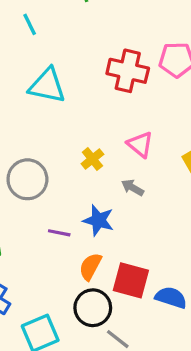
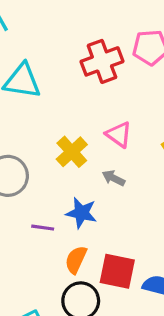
red cross: (128, 71) -> (102, 61), turned -30
yellow cross: (92, 159) -> (72, 152), size x1.4

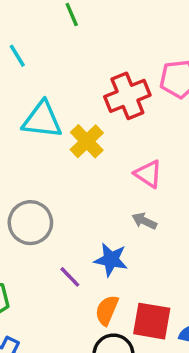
yellow cross: (72, 152) -> (87, 141), moved
purple line: (43, 228) -> (70, 277), turned 40

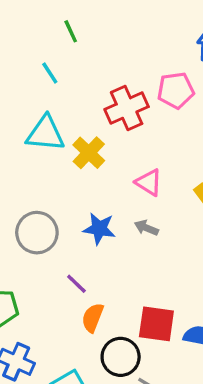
cyan line: (17, 56) -> (50, 73), moved
blue star: (111, 260) -> (99, 229), moved
orange semicircle: (107, 310) -> (93, 318), moved

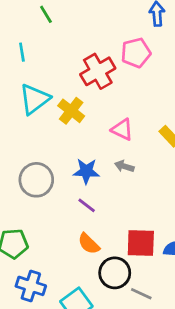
cyan line: (50, 73) -> (22, 52), moved, turned 30
cyan triangle: (45, 134) -> (34, 99), turned -36
purple line: (76, 284) -> (87, 205), moved
orange semicircle: (93, 318) -> (89, 244), turned -60

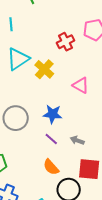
red cross: (98, 71) -> (65, 42), size x0.7
gray arrow: (124, 166) -> (77, 140), moved

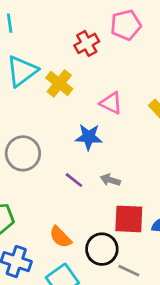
blue star: (53, 114) -> (89, 137), moved
orange semicircle: (51, 167) -> (60, 237), moved

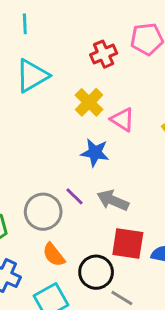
yellow cross: (59, 83) -> (89, 102), moved
gray circle: (23, 153) -> (43, 212), moved
gray arrow: (110, 180) -> (113, 200), size x1.5

